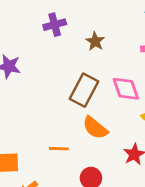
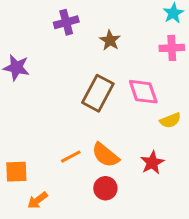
orange semicircle: (95, 128) -> (105, 155), moved
orange line: (59, 149) -> (71, 157), turned -30

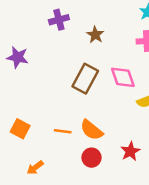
orange line: (71, 157) -> (63, 131), turned 36
red star: (152, 163) -> (130, 151), moved
orange square: (16, 172) -> (20, 129), moved, turned 30

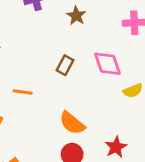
brown rectangle: (85, 79) -> (65, 65), size x0.6
orange line: (63, 131) -> (23, 92), moved

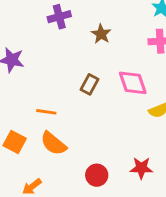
orange semicircle: (72, 123) -> (54, 143), moved
red star: (116, 147) -> (141, 168), turned 30

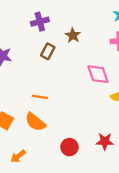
brown rectangle: (90, 84) -> (48, 51), moved
orange line: (46, 112) -> (40, 97), moved

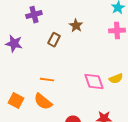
purple cross: (40, 22) -> (34, 15), moved
pink diamond: (98, 74) -> (94, 82), moved

